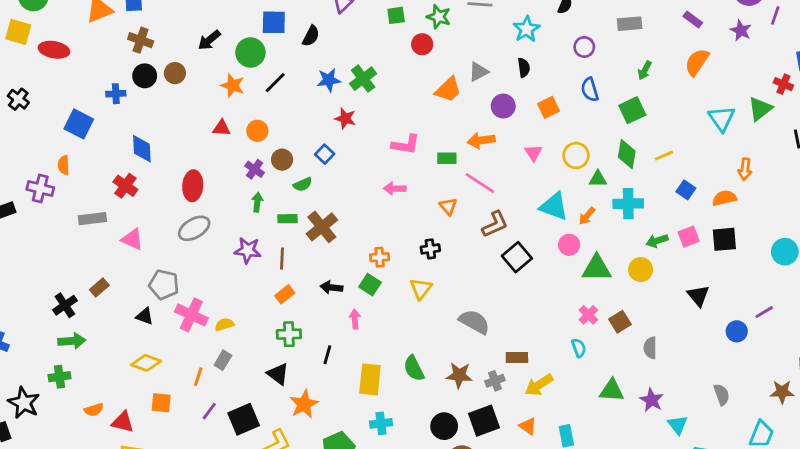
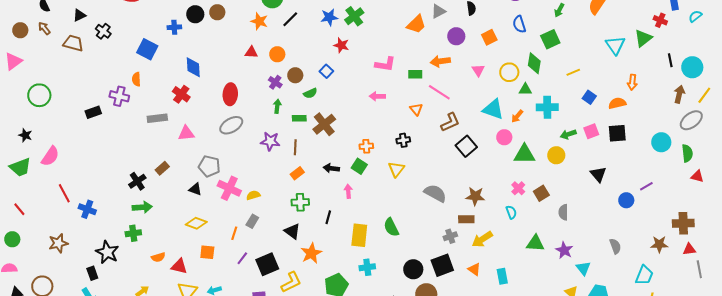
green diamond: (627, 154) -> (534, 63), moved
pink triangle: (132, 239) -> (186, 133), turned -30
brown star: (459, 375) -> (475, 196), moved

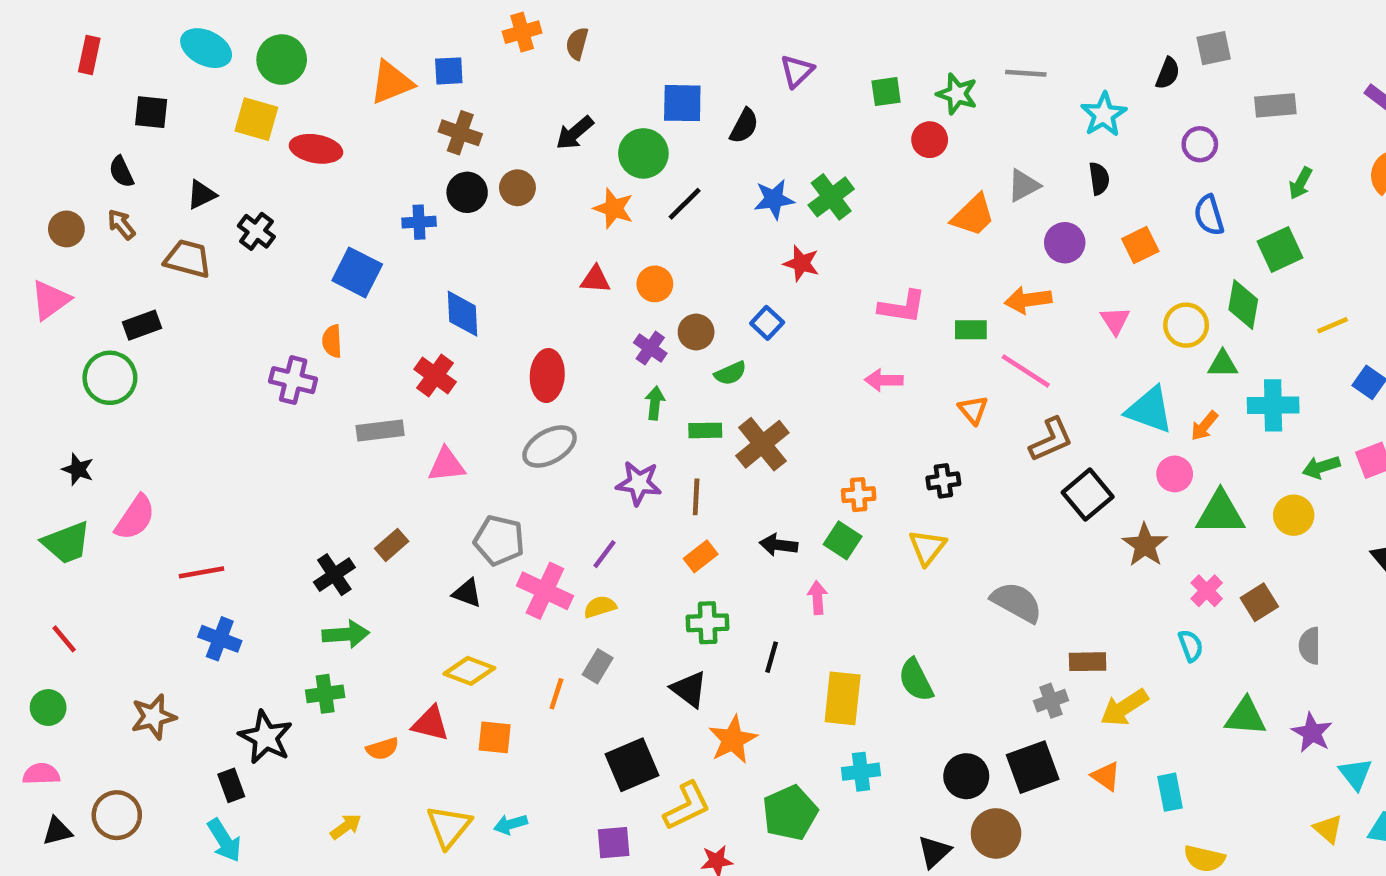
black rectangle: (93, 112) -> (142, 325), moved
red line: (64, 193) -> (201, 572), moved, turned -72
brown star: (475, 196) -> (1145, 545), moved, turned 30
purple line: (242, 258) -> (604, 554), moved
red triangle: (179, 266) -> (430, 724), moved

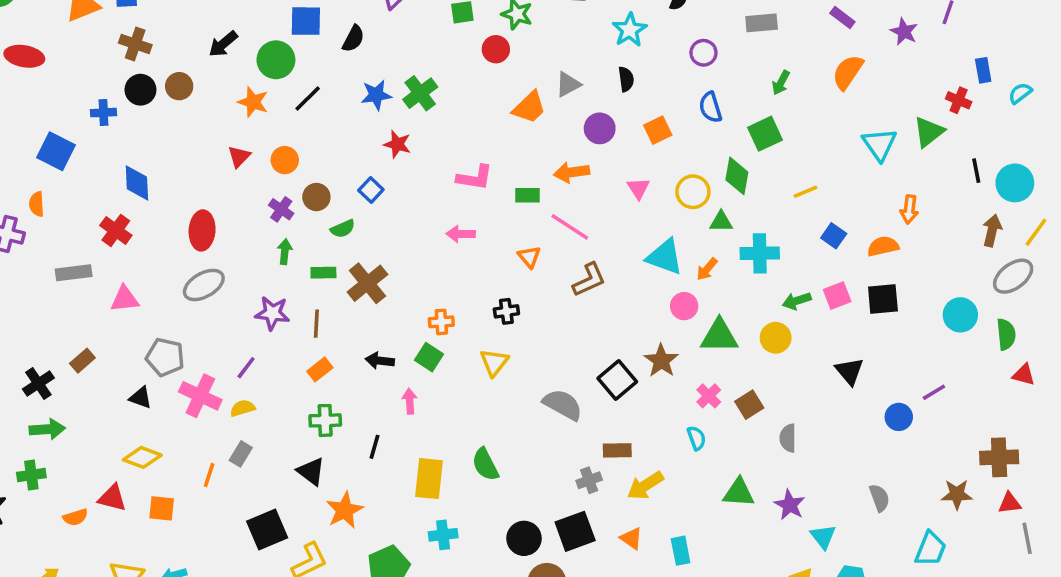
red triangle: (595, 279) -> (239, 157), turned -50
black square: (1088, 495) -> (617, 380), moved

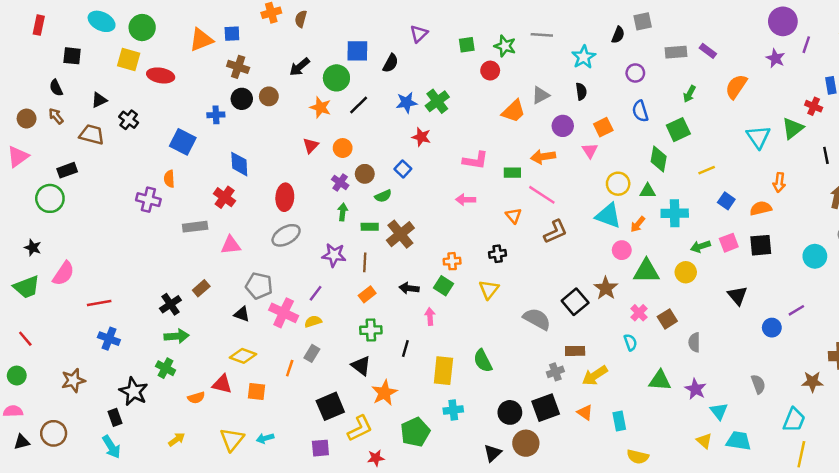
purple rectangle: (842, 18) -> (708, 51), moved
pink triangle: (638, 188) -> (590, 150), moved
yellow circle: (693, 192) -> (618, 184), moved
green cross: (31, 475) -> (166, 368), turned 36

